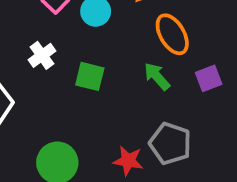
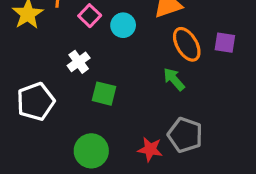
green square: (90, 76) -> (104, 94), moved
purple square: (209, 78) -> (225, 43), moved, turned 30

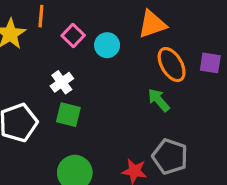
green square: (104, 94) -> (68, 115), moved

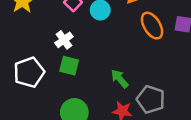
green arrow: (159, 100) -> (120, 79), moved

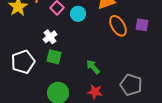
gray pentagon: (151, 99) -> (131, 85), moved

